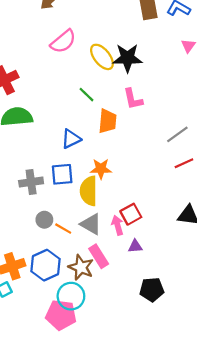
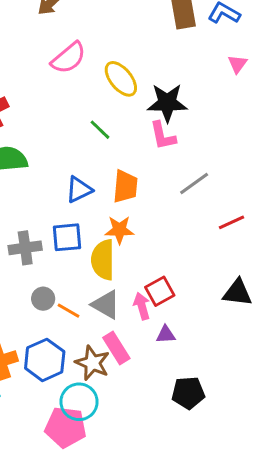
black star: (127, 58) -> (167, 103), moved
orange trapezoid: (108, 121) -> (125, 187), moved
gray line: (177, 134) -> (194, 184), moved

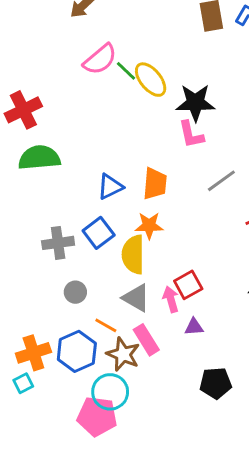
green line: (100, 130) -> (126, 71), moved
blue square: (67, 237) -> (99, 233), turned -32
orange line: (69, 311) -> (106, 325), moved

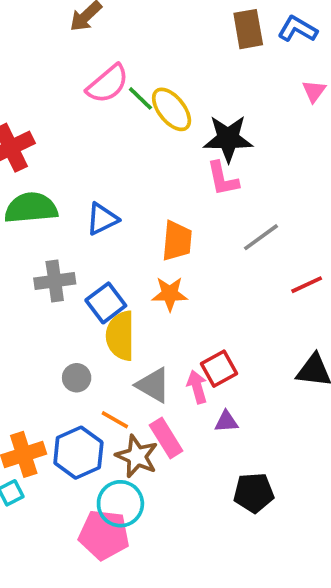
blue triangle: (110, 187) -> (102, 219), moved
gray cross: (58, 243) -> (55, 281), moved
yellow semicircle: (133, 255) -> (120, 336), moved

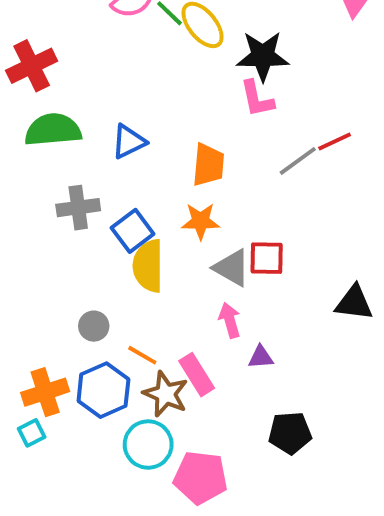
red line: (307, 285) -> (335, 142), moved
red square: (219, 369) -> (267, 258), moved, turned 30
gray circle: (77, 378) -> (94, 326), moved
gray triangle: (153, 385) -> (232, 268), moved
pink pentagon: (104, 535) -> (201, 478), moved

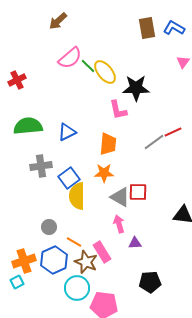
red cross: (32, 66) -> (17, 80), moved, size x0.7
pink L-shape: (257, 99) -> (118, 110), moved

